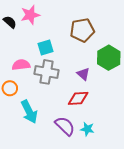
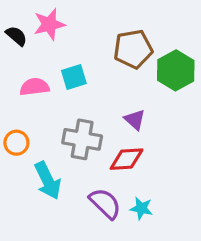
green hexagon: (109, 58) -> (176, 70), moved
pink semicircle: (21, 65) -> (34, 87), moved
gray cross: (47, 72) -> (82, 139), moved

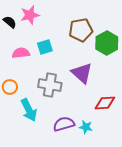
purple triangle: (135, 120) -> (82, 73), size x1.6
red diamond: (127, 159) -> (105, 103), moved
purple semicircle: (105, 203) -> (64, 124), turned -60

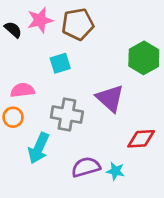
brown pentagon: (81, 30) -> (78, 24), moved
pink semicircle: (21, 53) -> (22, 90), moved
cyan arrow: (29, 110) -> (39, 148), turned 50

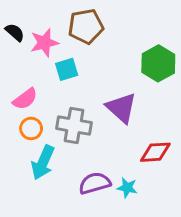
pink star: (40, 20) -> (44, 43), moved
pink semicircle: (22, 90) -> (25, 99), turned 150
orange circle: (13, 117) -> (31, 128), moved

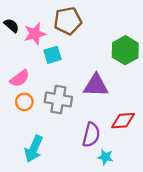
purple triangle: (121, 108) -> (96, 85), turned -40
cyan arrow: (43, 162) -> (34, 149), moved
purple semicircle: (95, 183) -> (91, 135), moved, turned 120
cyan star: (127, 188) -> (105, 157), moved

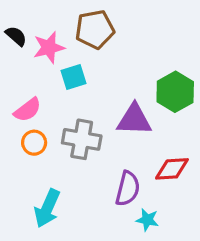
green hexagon: (125, 50) -> (175, 92), moved

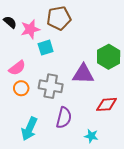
purple semicircle: (128, 189) -> (64, 118), moved

